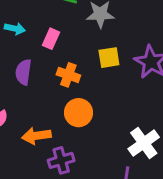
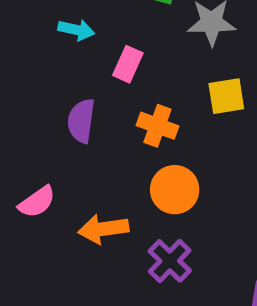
cyan arrow: (15, 29) -> (76, 30), moved
purple cross: (61, 160) -> (170, 261), moved, turned -30

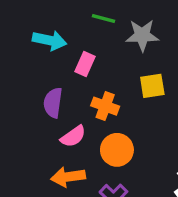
cyan arrow: (76, 30) -> (50, 40), size x1.4
pink semicircle: (37, 202) -> (73, 136), moved

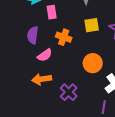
pink rectangle: (85, 64) -> (52, 12), turned -32
orange circle: (117, 150) -> (93, 63), moved

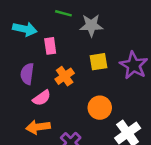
orange cross: (64, 37) -> (65, 76), turned 35

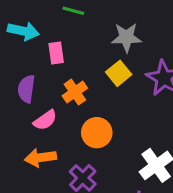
gray star: (91, 25) -> (126, 37), moved
yellow square: (99, 62) -> (119, 73), turned -30
orange circle: (100, 108) -> (97, 133), moved

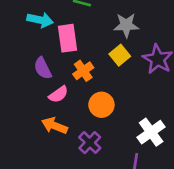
pink rectangle: (56, 53) -> (68, 38), size x1.5
purple semicircle: (26, 89) -> (43, 68), turned -35
orange arrow: (40, 158) -> (54, 126), turned 30

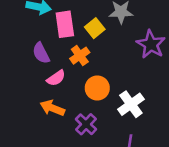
yellow square: (120, 55) -> (95, 28), moved
white cross: (151, 132) -> (131, 104), moved

